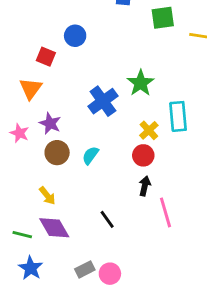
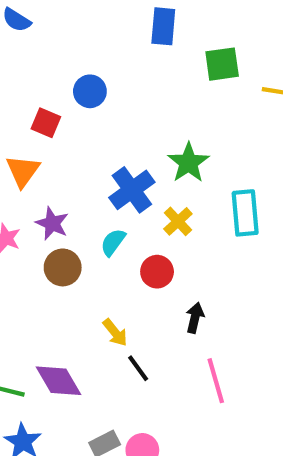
yellow cross: (149, 130) -> (178, 221), moved
cyan semicircle: (90, 155) -> (113, 242), moved
red circle: (143, 155) -> (157, 272), moved
yellow arrow: (47, 196) -> (115, 332), moved
pink line: (166, 212) -> (216, 381), moved

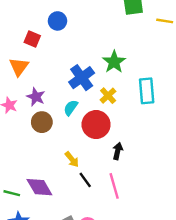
red circle: (157, 272) -> (96, 125), size x1.5
pink line: (216, 381) -> (114, 186), moved

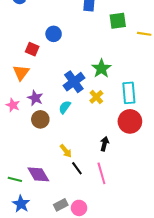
red circle: (96, 125) -> (130, 121), moved

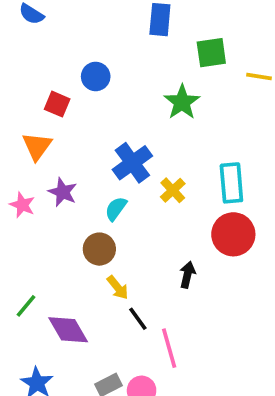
green star: (101, 68) -> (182, 102), moved
brown circle: (40, 119) -> (99, 249), moved
pink line: (101, 173) -> (169, 348), moved
green line: (15, 179) -> (26, 306), moved, turned -64

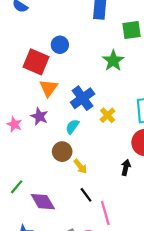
red square: (57, 104) -> (36, 62), size x1.6
orange triangle: (37, 146) -> (48, 88), moved
black arrow: (187, 275) -> (126, 168), moved
yellow arrow: (118, 288) -> (80, 166), moved

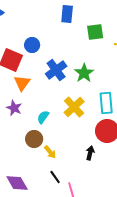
green star: (113, 61) -> (84, 73), moved
blue cross: (83, 98) -> (56, 70), moved
yellow cross: (108, 115) -> (74, 107), size x1.5

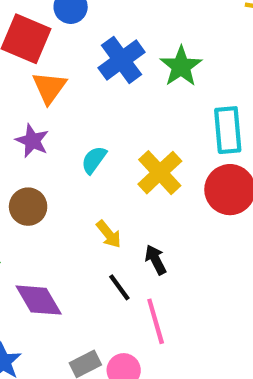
yellow cross: (74, 107) -> (160, 173), moved
brown circle: (34, 139) -> (28, 207), moved
black arrow: (90, 153) -> (156, 260), moved, turned -40

